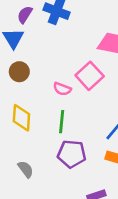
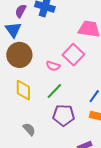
brown circle: (19, 72) -> (19, 55), size x1.6
green line: (62, 122) -> (54, 91), turned 42

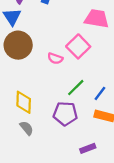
yellow diamond: (23, 90) -> (24, 102), moved
green line: (54, 91) -> (76, 88), moved

